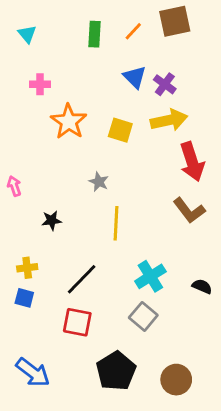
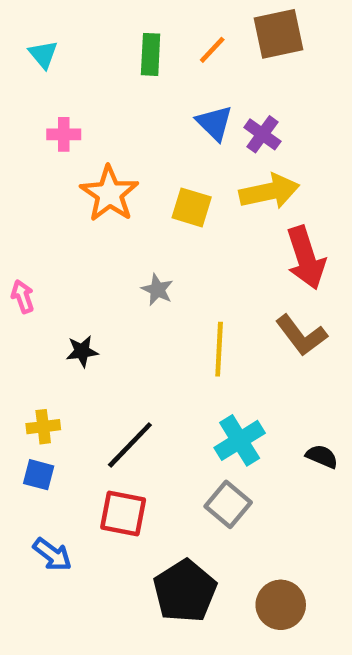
yellow line: (116, 223) -> (219, 349), moved
blue arrow: (33, 372) -> (52, 555), moved, size x0.7

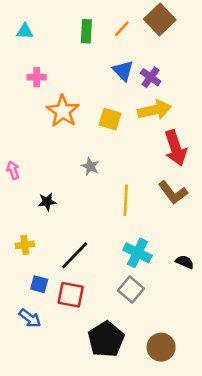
brown square: (278, 34) -> (160, 20), turned -32
cyan triangle: (43, 54) -> (25, 31), turned -48
cyan cross: (240, 440) -> (137, 253), turned -32
blue square: (39, 475) -> (39, 284), moved

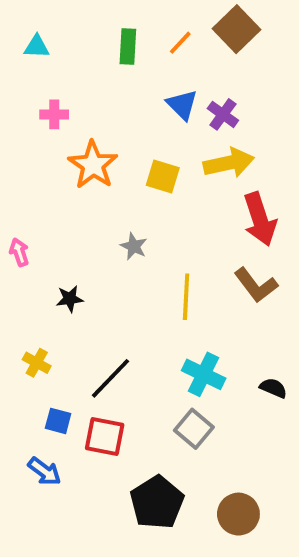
yellow cross: (25, 245) -> (37, 363), turned 36

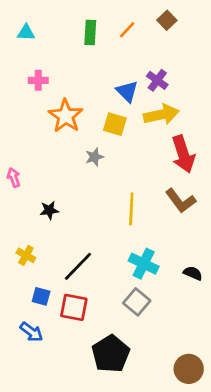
brown square: (237, 29) -> (167, 20), size x0.6
blue triangle: (182, 105) -> (127, 91), moved
gray star: (134, 246) -> (94, 157), moved, turned 30
brown circle: (238, 514) -> (189, 369), moved

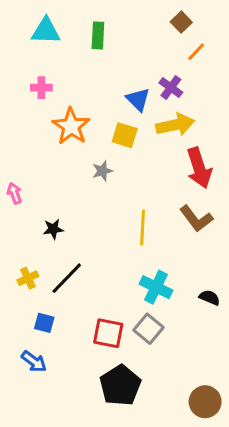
orange line: (127, 30) -> (196, 52), moved
cyan triangle: (26, 32) -> (46, 31), moved, size x1.5
yellow cross: (26, 255) -> (28, 278), turned 36
black line: (78, 266) -> (67, 278), moved
red square: (74, 307) -> (108, 333), moved

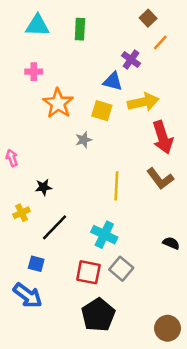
purple cross: (171, 88) -> (131, 60), moved
blue triangle: (138, 99) -> (113, 81), turned -30
yellow cross: (28, 278) -> (22, 213), moved
cyan cross: (156, 287) -> (104, 235), moved
blue arrow: (34, 362) -> (28, 295), size x1.4

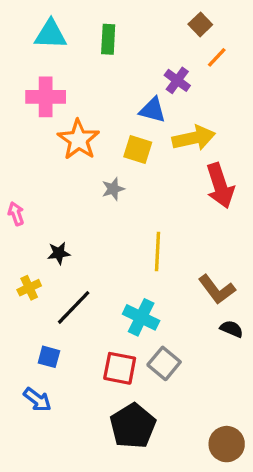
pink cross: (34, 72) -> (46, 97), size x1.6
brown L-shape: (160, 179) -> (217, 289), moved
blue arrow: (28, 295) -> (37, 400), size x0.7

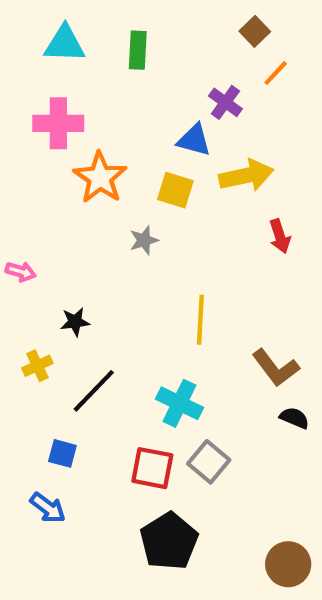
red arrow: (220, 186) -> (280, 236), size x0.6
pink arrow: (16, 214) -> (21, 272), turned 125

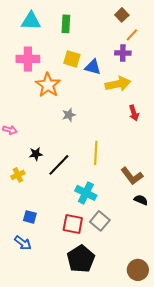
purple cross: (225, 102) -> (123, 53), moved, turned -35
yellow square: (175, 190) -> (72, 59), moved
black line: (94, 391) -> (59, 165), moved

